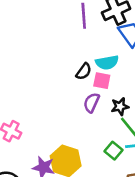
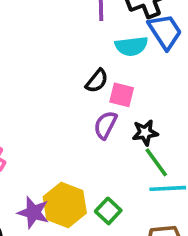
cyan semicircle: (107, 62) -> (131, 46), moved
green square: (113, 151) -> (108, 211), moved

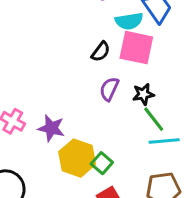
pink square: (122, 95) -> (136, 48), moved, size x1.6
green square: (108, 211) -> (102, 163), moved
purple star: (33, 212) -> (51, 128), moved

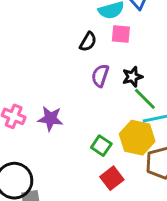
pink square: (136, 48) -> (121, 34), size x0.6
yellow hexagon: (77, 158) -> (137, 138), moved

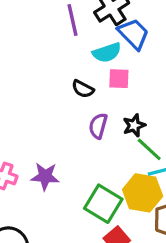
black semicircle: (88, 42) -> (83, 89), turned 90
green square: (101, 146) -> (103, 204), size x1.6

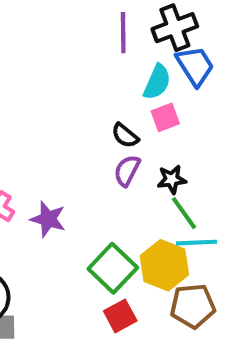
cyan semicircle: (107, 53) -> (157, 82), turned -60
pink square: (119, 79) -> (165, 117), turned -35
black semicircle: (83, 89) -> (125, 135), moved

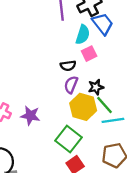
black semicircle: (125, 135) -> (68, 66), turned -42
yellow hexagon: (164, 265) -> (83, 107), moved

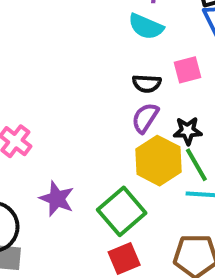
cyan semicircle: (83, 35) -> (146, 27), moved, turned 84
purple star: (30, 116) -> (57, 199), moved

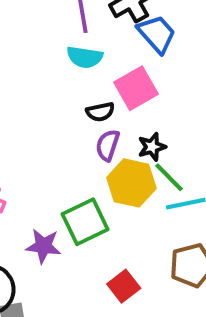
pink square: (187, 70) -> (136, 88), size x1.5
green square: (122, 211) -> (85, 222), moved, turned 30

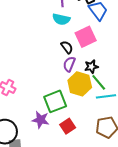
black semicircle: (100, 112) -> (67, 47), turned -120
purple star: (43, 246) -> (41, 120), moved
red square: (124, 286) -> (68, 126), moved

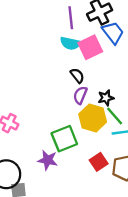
pink square: (86, 37) -> (90, 47), moved
red square: (68, 126) -> (99, 162), moved

